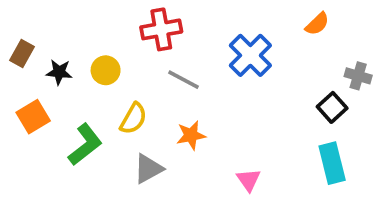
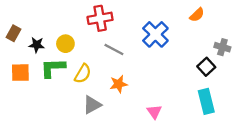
orange square: (33, 117) -> (20, 73), turned 30
green L-shape: (85, 145) -> (53, 68), moved, turned -144

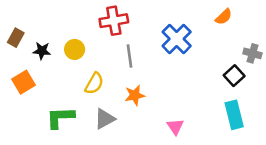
gray line: (114, 49) -> (130, 56), turned 54
green L-shape: (53, 68) -> (60, 117), moved
orange square: (20, 73) -> (24, 82), turned -30

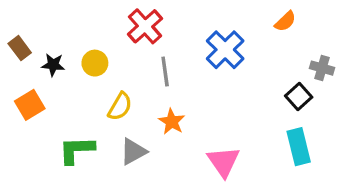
red cross: (114, 21) -> (145, 26), turned -32
brown rectangle: (16, 38) -> (20, 48), turned -66
orange star: (135, 95) -> (172, 122), turned -30
pink triangle: (175, 127) -> (223, 162), size x1.5

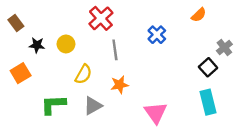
brown rectangle: (20, 48) -> (16, 23), moved
blue cross: (225, 50) -> (157, 35), size x0.7
gray cross: (322, 68) -> (224, 47), turned 35
orange star: (172, 122) -> (120, 85), turned 30

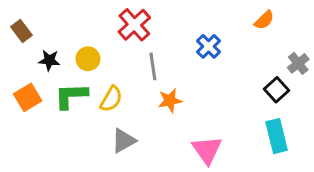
orange star: (120, 85) -> (170, 101), moved
green L-shape: (53, 105) -> (71, 96), moved

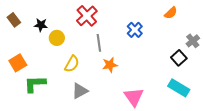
black star: (49, 60) -> (41, 25), moved
green L-shape: (71, 96) -> (35, 84), moved
cyan rectangle: (277, 136) -> (179, 88), turned -45

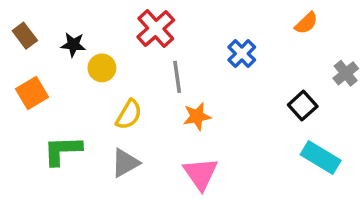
black square: (179, 58) -> (303, 106), moved
orange square: (18, 63) -> (32, 93), moved
gray triangle: (80, 91) -> (125, 163), moved
pink triangle: (134, 97) -> (201, 174), moved

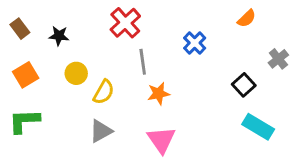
yellow circle: (102, 68) -> (76, 73), moved
green L-shape: (62, 150) -> (24, 121), moved

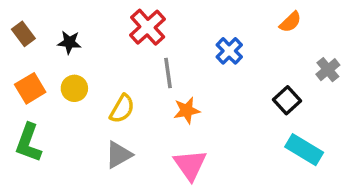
yellow circle: (76, 73) -> (74, 88), moved
green L-shape: (24, 121) -> (28, 143), turned -68

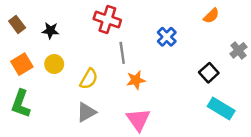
red cross: (148, 27) -> (107, 19), turned -30

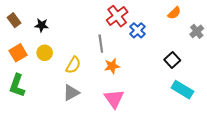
red cross: (107, 19) -> (117, 16), moved, turned 35
gray cross: (238, 50) -> (197, 31), moved

